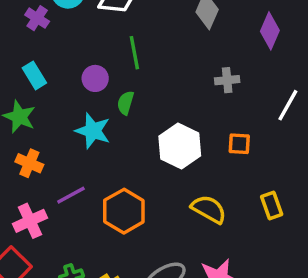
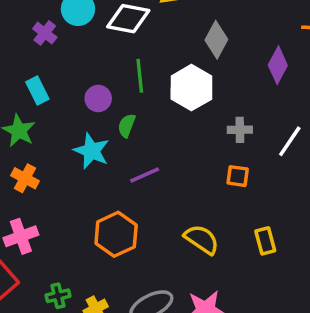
gray cross: (227, 80) -> (240, 130), moved
white hexagon: (180, 146) -> (191, 88), moved
purple line: (71, 195) -> (145, 175), moved

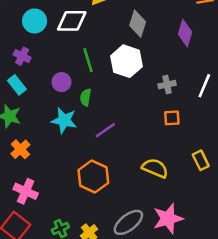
purple cross: (45, 33) -> (22, 56), moved
orange cross: (25, 178) -> (20, 149), turned 30
pink cross: (21, 236) -> (26, 191), turned -35

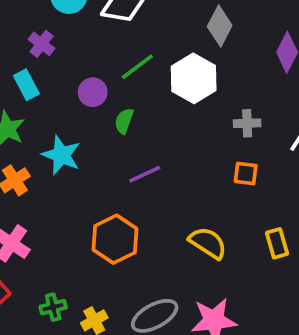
green line: (88, 60) -> (137, 67), turned 60
cyan star: (64, 120) -> (61, 155), moved

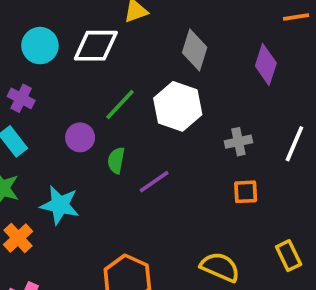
purple line: (145, 174) -> (154, 182), moved

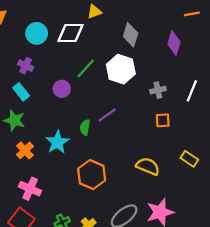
green semicircle: (116, 160) -> (85, 127), moved
cyan star: (60, 205) -> (57, 142), moved, turned 30
yellow rectangle: (289, 256) -> (189, 159), turned -30

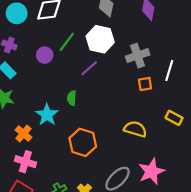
purple circle: (62, 89) -> (45, 55), moved
gray cross: (158, 90) -> (138, 56), size x1.5
white line: (192, 91) -> (169, 71), moved
purple line: (107, 115) -> (89, 68), moved
orange cross: (25, 150) -> (23, 134), moved

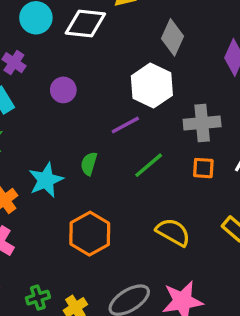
green line: (67, 42) -> (149, 165), moved

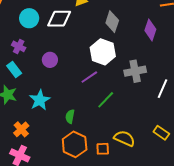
green semicircle: (89, 164) -> (70, 116), moved
orange square: (203, 168) -> (103, 149), moved
cyan star: (46, 180) -> (40, 100), moved

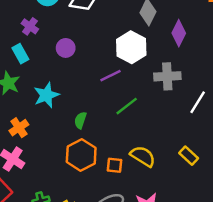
purple diamond: (150, 30) -> (179, 33), moved

